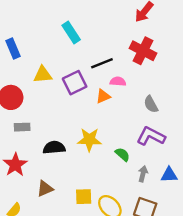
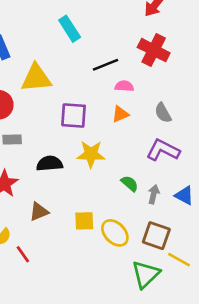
yellow triangle: (43, 75) -> (36, 78), size x1.4
purple square: (75, 83) -> (74, 115), moved, turned 30
orange triangle: (103, 96) -> (120, 114), moved
green semicircle: (122, 154) -> (130, 184), moved
blue triangle: (169, 175) -> (184, 196), turned 30

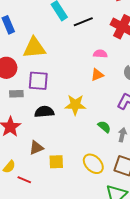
black line: (106, 65) -> (83, 22), moved
purple square: (74, 115) -> (38, 81), moved
yellow square: (84, 221) -> (56, 162), moved
red line: (23, 254) -> (24, 180), turned -32

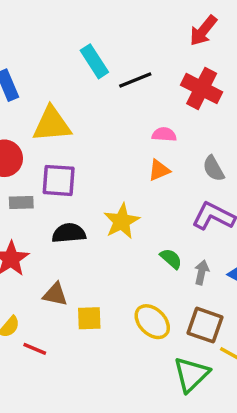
yellow star: (75, 105) -> (122, 221), turned -30
brown triangle: (36, 148) -> (55, 294), turned 35

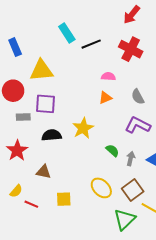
yellow square: (89, 318) -> (64, 199), moved
brown square: (205, 325) -> (133, 190), turned 35

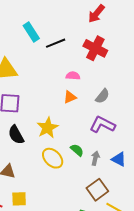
gray semicircle: (138, 97) -> (102, 96), turned -112
black semicircle: (52, 135) -> (16, 135), turned -114
yellow ellipse: (101, 188) -> (53, 158), moved
yellow square: (64, 199) -> (19, 199), moved

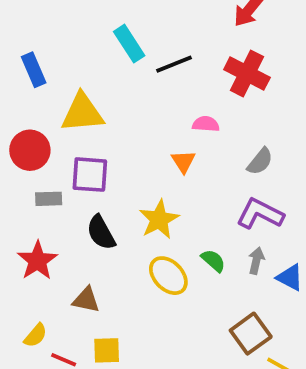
orange triangle: (70, 97) -> (183, 161), moved, turned -40
gray arrow: (95, 158) -> (256, 261), moved

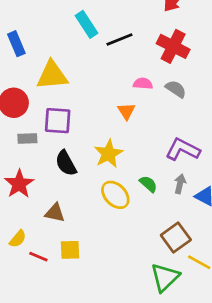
gray semicircle: (260, 161) -> (176, 89), moved, turned -95

